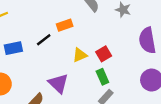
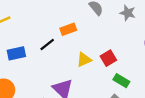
green rectangle: (102, 77) -> (121, 81), moved, turned -35

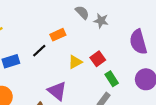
gray star: (128, 13) -> (101, 21), moved
green rectangle: (121, 81) -> (112, 79), turned 32

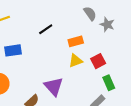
orange rectangle: (58, 35) -> (76, 41), moved
black line: (39, 51) -> (46, 29), moved

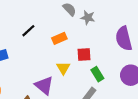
yellow triangle: (76, 61) -> (63, 68), moved, turned -32
red square: (98, 61) -> (84, 54), turned 32

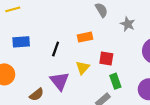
gray star: (88, 18) -> (128, 24), moved
black line: (28, 31) -> (56, 49), moved, turned -40

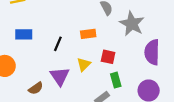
gray star: (128, 24) -> (132, 24), size x1.6

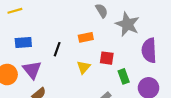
purple triangle: (60, 76) -> (32, 70), moved
green rectangle: (116, 80) -> (124, 76), moved

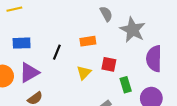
purple triangle: (32, 70) -> (29, 73), turned 36

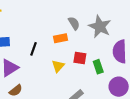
gray semicircle: (106, 14) -> (74, 23), moved
green rectangle: (126, 85) -> (98, 67), moved

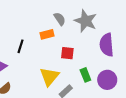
yellow triangle: (58, 66) -> (49, 77), moved, size x1.5
green rectangle: (98, 67) -> (85, 75), moved

